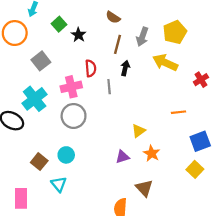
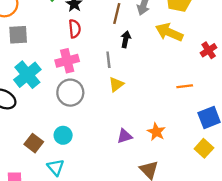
gray square: (41, 61) -> (18, 35), moved, turned 36
red semicircle: (91, 68) -> (75, 29), moved
yellow triangle: (139, 131) -> (116, 84), moved

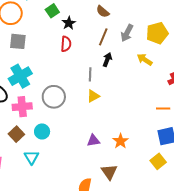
yellow arrow: (169, 32) -> (145, 60), size x0.7
pink cross: (67, 61) -> (22, 107), moved
orange line: (185, 86) -> (163, 109), moved

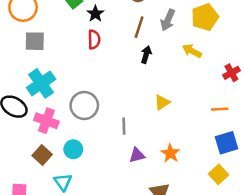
gray line: (90, 74) -> (124, 126), moved
yellow triangle: (93, 96) -> (162, 102), moved
pink cross: (22, 107) -> (46, 121), turned 30

